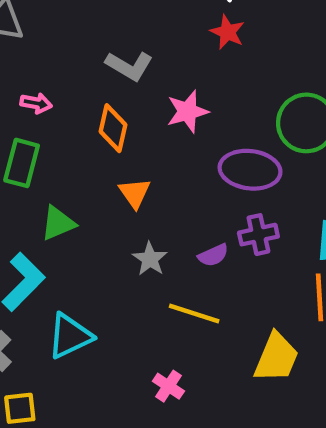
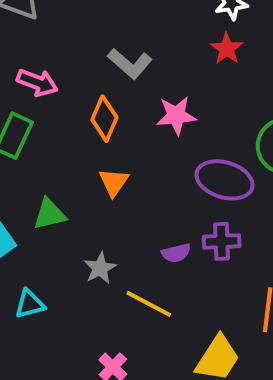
pink arrow: (36, 103) -> (37, 83), size x1.4
green triangle: (58, 223) -> (50, 214), moved
gray star: (150, 259) -> (100, 268), moved
cyan triangle: (70, 336) -> (30, 304), size x0.7

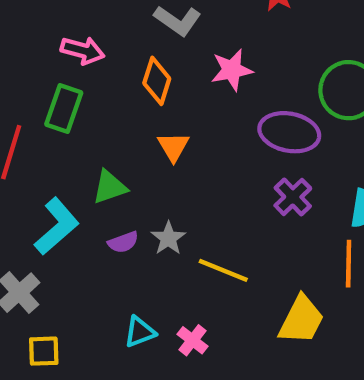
purple cross: (222, 241) -> (293, 197), turned -36
purple semicircle: (176, 253) -> (123, 242), moved
cyan triangle: (30, 304) -> (140, 332), moved

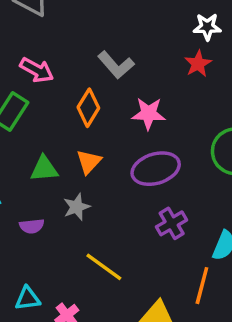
purple ellipse: (289, 132) -> (156, 169), moved, turned -42
green triangle: (110, 187) -> (44, 169), moved
gray star: (168, 238) -> (77, 207), moved

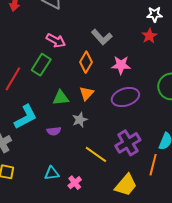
purple cross: (172, 223) -> (128, 143), moved, size x1.4

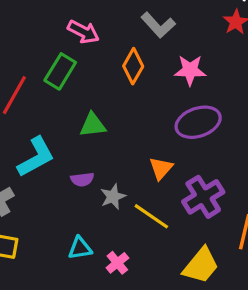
orange triangle: (87, 93) -> (161, 168), moved
gray star: (80, 120) -> (113, 197), moved

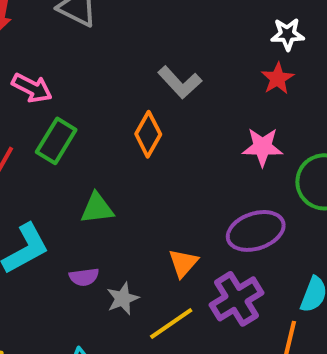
pink arrow: (83, 32) -> (32, 88), moved
pink star: (190, 70) -> (262, 147), moved
purple ellipse: (198, 122) -> (256, 231), moved
yellow line: (151, 216) -> (171, 324), turned -69

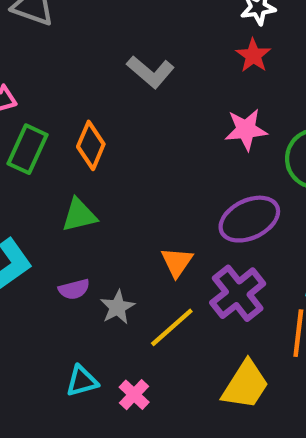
orange diamond: (148, 134) -> (91, 145), moved

